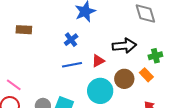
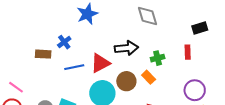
brown rectangle: (24, 30) -> (43, 54), moved
blue cross: (71, 40) -> (64, 42), moved
red triangle: (98, 61) -> (100, 63), size x1.5

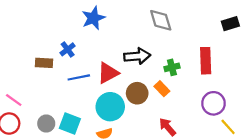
black rectangle: (200, 28) -> (230, 24), moved
red rectangle: (188, 52) -> (206, 61), size x1.6

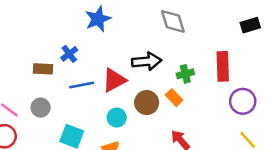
purple circle: (213, 103) -> (243, 101), moved
cyan circle: (110, 107) -> (117, 118), size x0.6
gray circle: (46, 124) -> (41, 108), moved

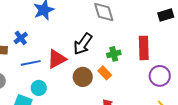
black arrow: (147, 61) -> (83, 44), turned 130
cyan circle: (117, 118) -> (39, 88), moved

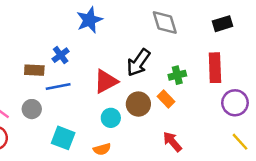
black rectangle: (166, 15) -> (222, 24), moved
blue line: (31, 63) -> (58, 86), moved
cyan circle: (39, 88) -> (111, 118), moved

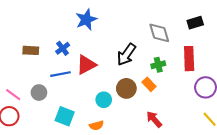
gray diamond: (165, 22) -> (159, 33), moved
brown rectangle: (34, 70) -> (31, 50), moved
red triangle: (106, 81) -> (86, 65), moved

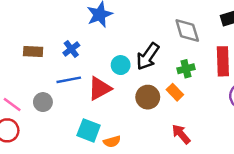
red triangle: (86, 65) -> (100, 88), moved
cyan circle: (104, 100) -> (121, 65), moved
cyan square: (65, 116) -> (89, 130), moved

